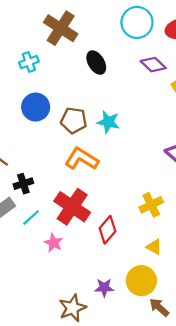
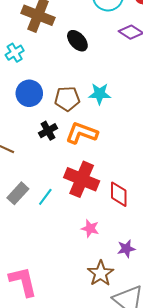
black cross: (23, 184) -> (48, 131), moved
red diamond: (108, 230) -> (119, 194), turned -30
pink star: (54, 243) -> (90, 228), moved

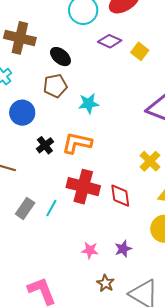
brown pentagon: (67, 99) -> (55, 86), moved
pink star: (90, 228) -> (90, 250), moved
purple star: (126, 249) -> (123, 249), moved
brown star: (101, 273) -> (106, 283), moved, size x0.7

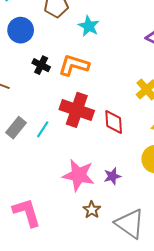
cyan star: (89, 104) -> (89, 26), turned 30
black cross: (45, 145) -> (41, 65), turned -30
pink star: (90, 250) -> (79, 175), size x1.8

